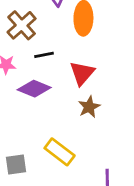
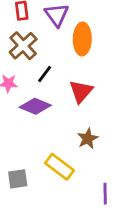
black line: (44, 55) -> (45, 74), turned -42
brown star: (89, 107) -> (88, 139), moved

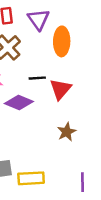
black line: (45, 74) -> (37, 78), moved, turned 49
yellow rectangle: (59, 167) -> (31, 178), moved, turned -40

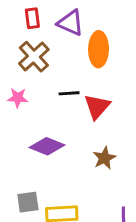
purple triangle: (38, 19) -> (71, 23), turned -30
purple diamond: (19, 103) -> (47, 146), moved

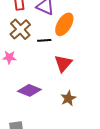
orange ellipse: (99, 49) -> (64, 24), turned 30
black line: (69, 93) -> (44, 40), moved

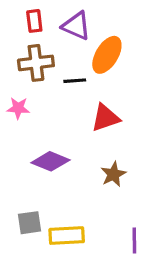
brown cross: (20, 29) -> (36, 63), turned 35
red triangle: (63, 63) -> (105, 118), turned 30

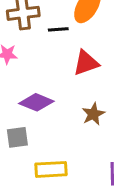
gray square: (29, 223) -> (17, 137), moved

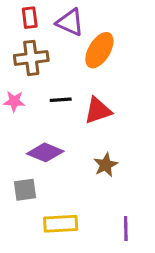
black line: (58, 29) -> (61, 100), moved

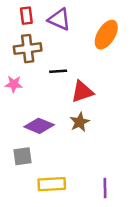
orange ellipse: (99, 50) -> (106, 35), moved
black line: (61, 100) -> (58, 71), moved
brown star: (106, 165) -> (80, 122), moved

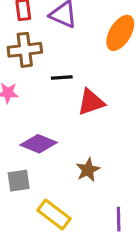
brown star: (80, 122) -> (88, 170), moved
yellow rectangle: (52, 184) -> (54, 214), turned 40

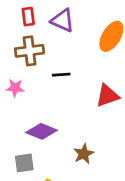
red triangle: (91, 102) -> (107, 96), moved

